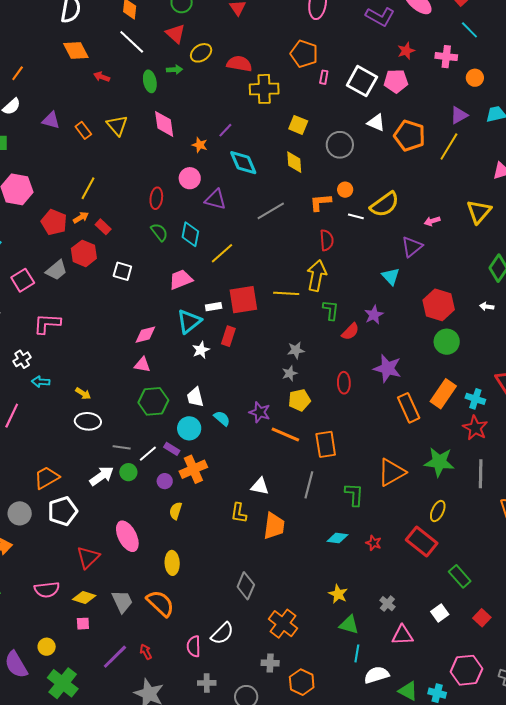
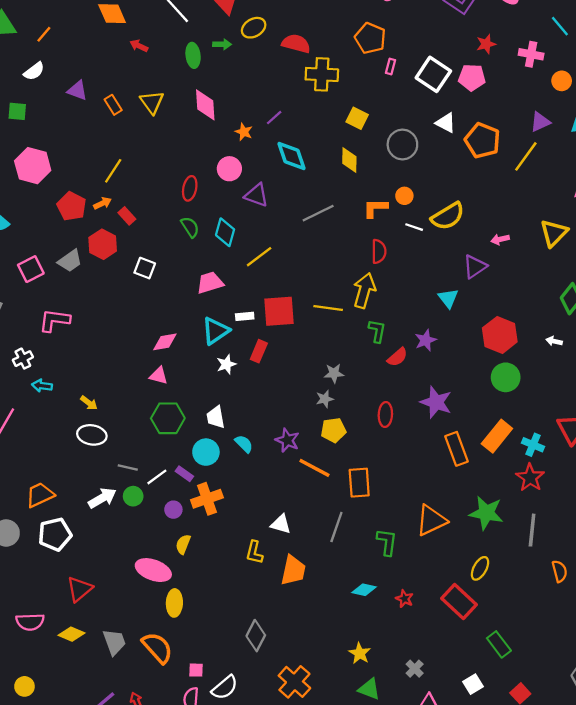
pink ellipse: (127, 536) -> (153, 570), moved, turned -48
pink square: (83, 624) -> (196, 670), moved

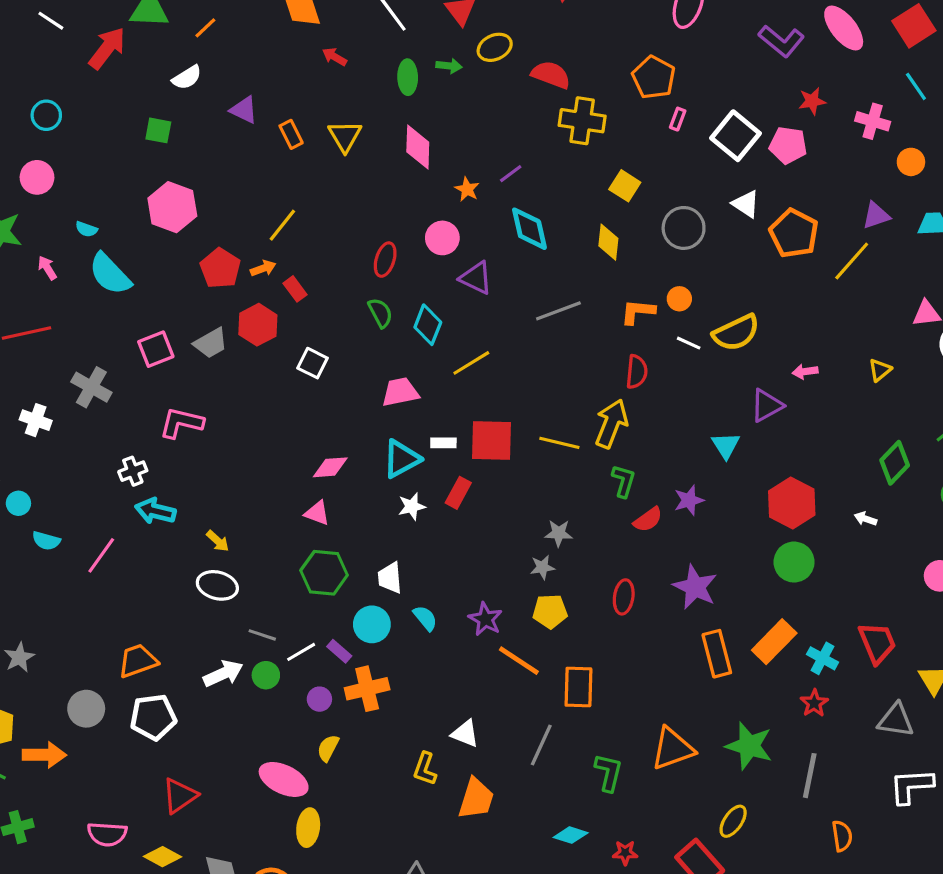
yellow triangle: (554, 233) -> (880, 370), size x0.6
cyan arrow: (42, 386) -> (155, 511), size x1.4
red star: (530, 478) -> (814, 703), size x0.7
red star: (404, 599) -> (625, 853), turned -30

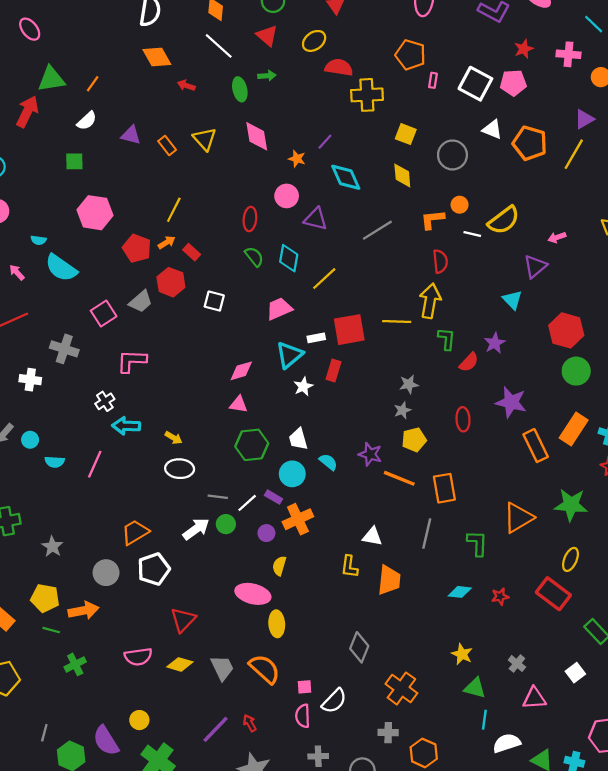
yellow ellipse: (495, 47) -> (314, 41), moved

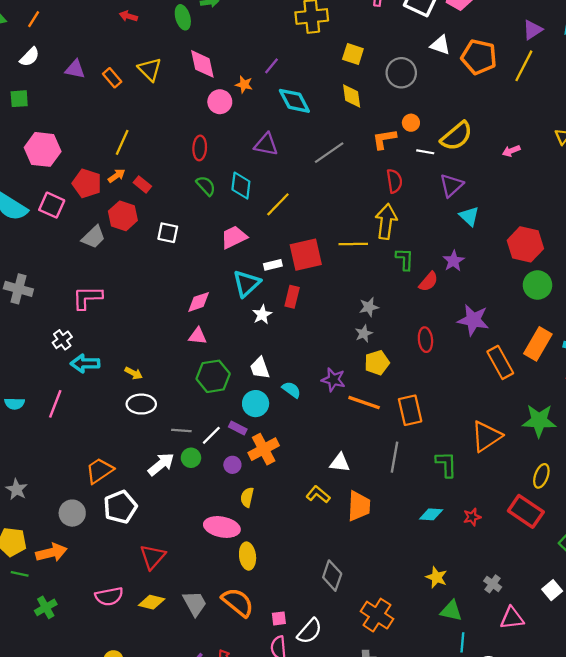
pink circle: (287, 196) -> (220, 102), moved
purple triangle: (535, 266) -> (451, 185), moved
pink square: (104, 313) -> (52, 205), moved, turned -30
yellow L-shape: (349, 567) -> (318, 494), turned 125

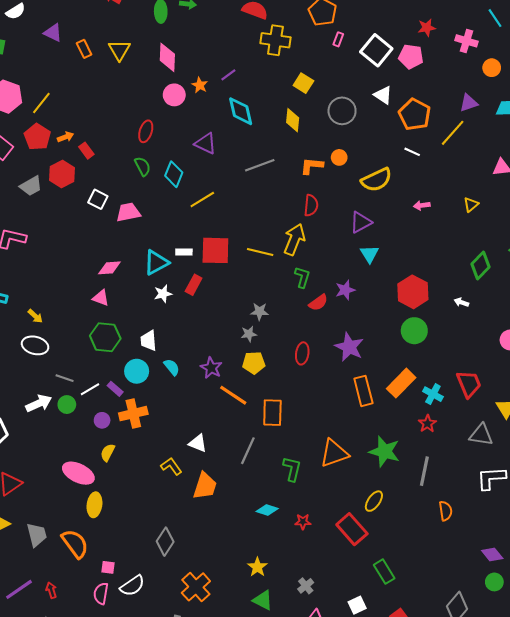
yellow line: (122, 142) -> (41, 103), moved
white line: (425, 152) -> (412, 152), moved
pink trapezoid: (234, 237) -> (128, 212), moved

